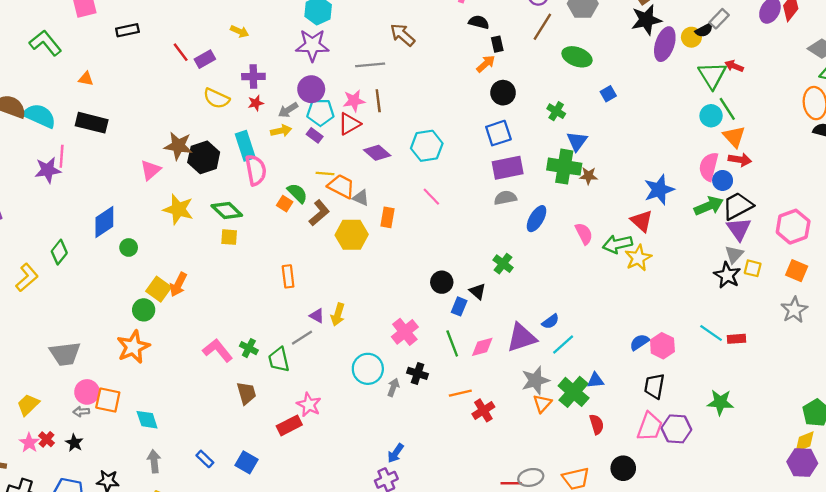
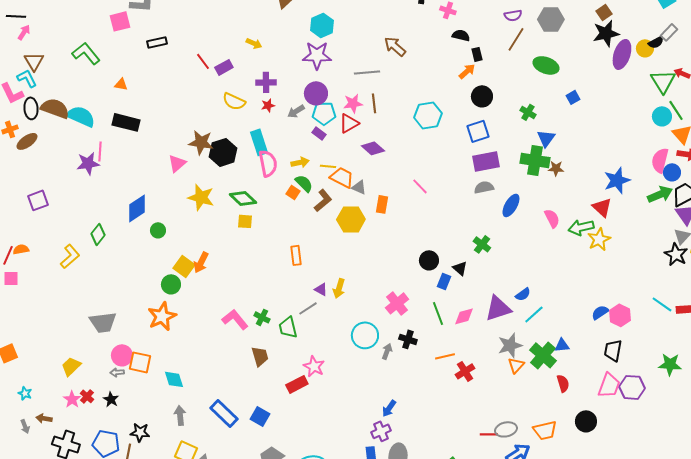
yellow arrow: (281, 131) -> (300, 162), moved
cyan hexagon: (427, 146) -> (428, 115), moved
blue rectangle: (205, 459) -> (224, 413), size x1.8

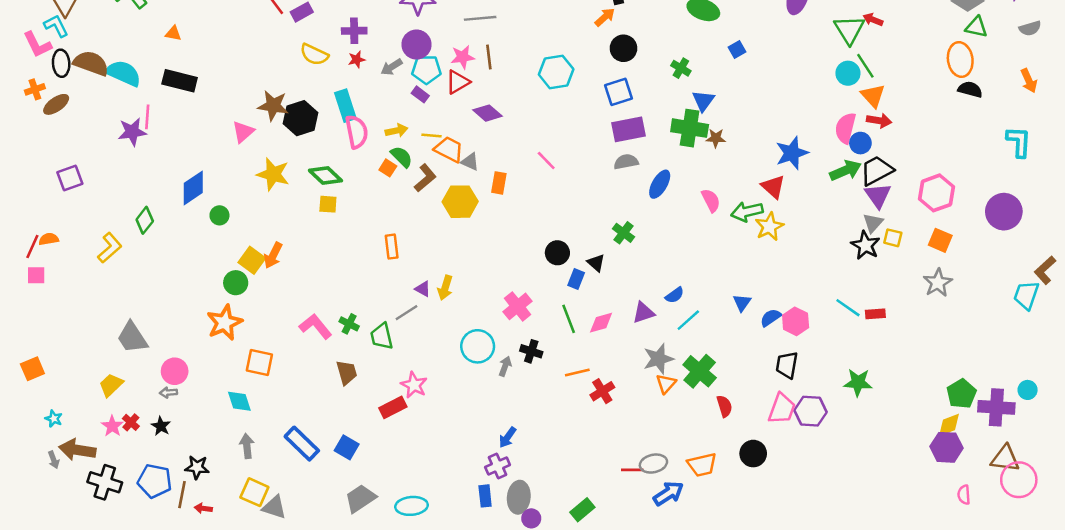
purple triangle: (498, 308) -> (643, 313), size x0.7
gray trapezoid: (103, 322) -> (132, 338), moved, turned 64
blue triangle: (562, 345) -> (742, 303), moved, turned -49
orange square: (140, 362) -> (259, 363), moved
brown arrow: (44, 418) -> (77, 450), size x1.8

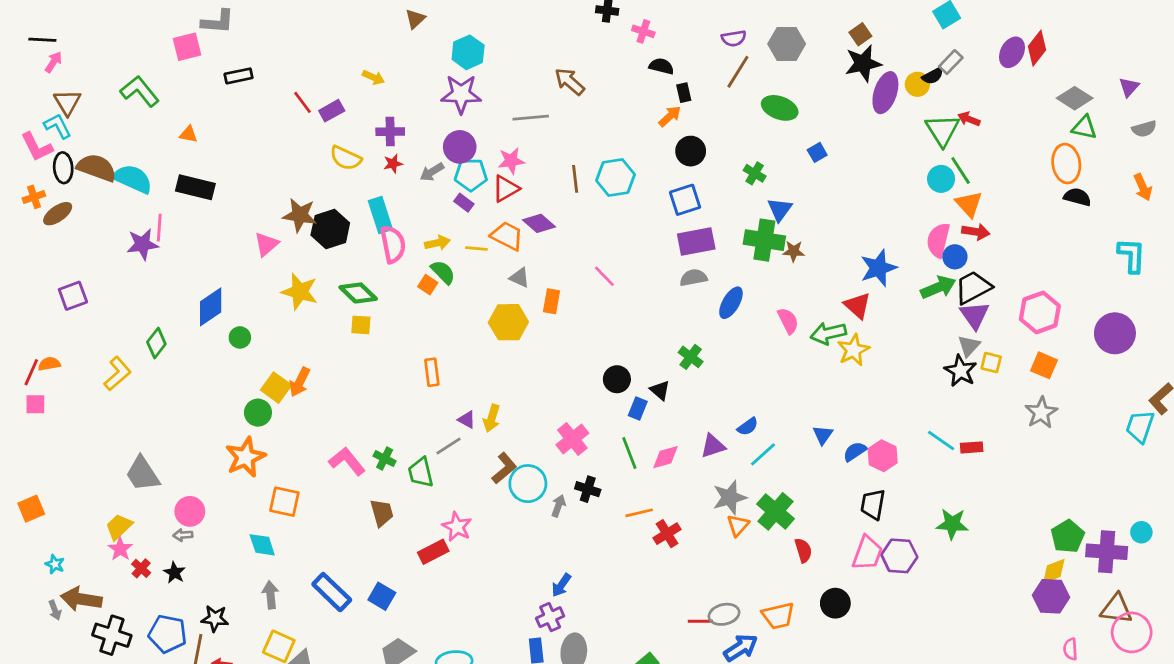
brown line: (489, 57) -> (575, 179), moved
orange trapezoid: (449, 149) -> (507, 236), moved
brown L-shape: (425, 178) -> (504, 468), moved
pink star: (112, 426) -> (120, 549), moved

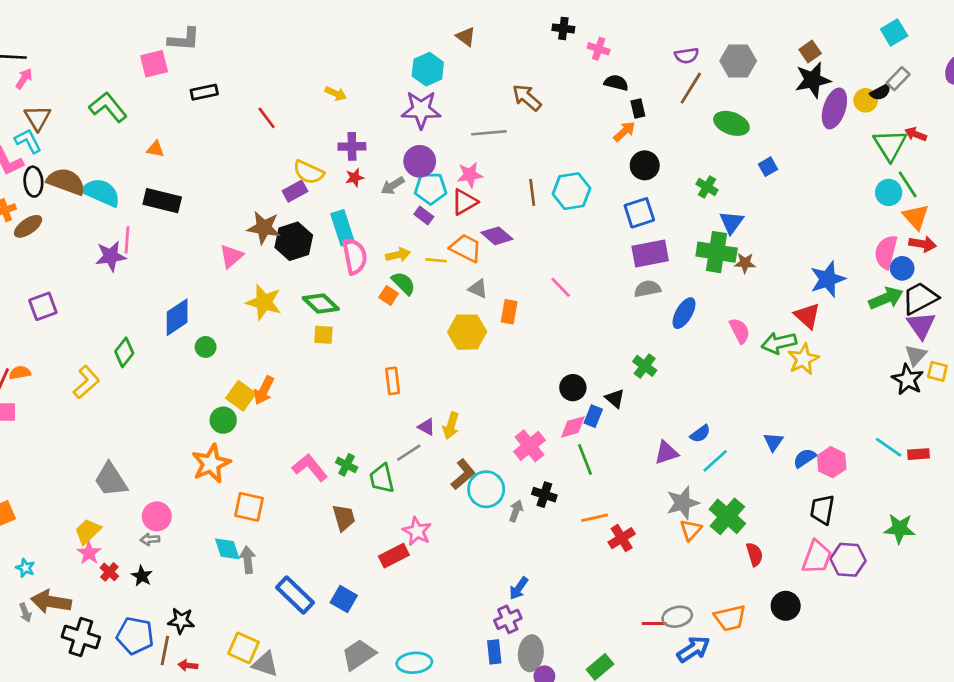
brown triangle: (415, 19) -> (466, 37), moved, turned -40
purple rectangle: (332, 111) -> (295, 191), moved
pink diamond: (666, 457) -> (573, 427), moved
gray arrow: (270, 595) -> (248, 560), moved

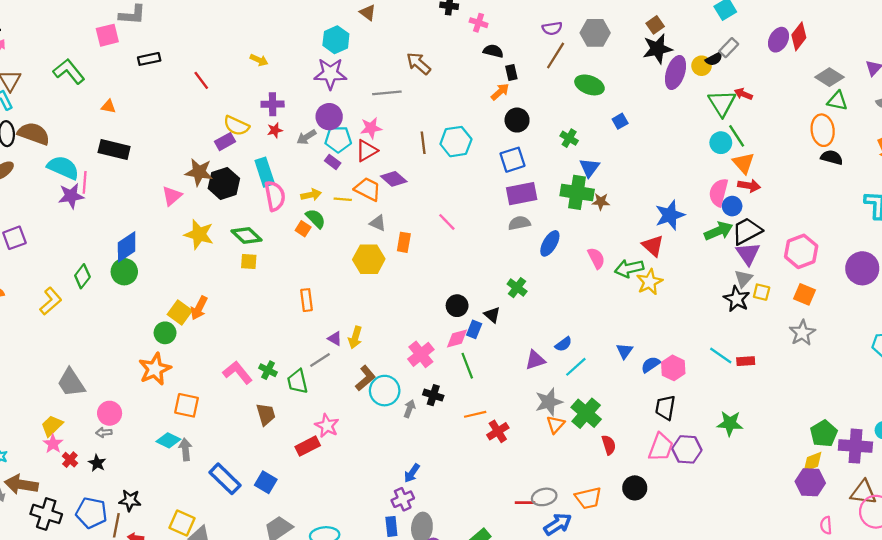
cyan semicircle: (101, 192) -> (63, 168), moved
green circle: (206, 347) -> (124, 272), moved, size x1.5
cyan diamond: (227, 549) -> (168, 440), turned -45

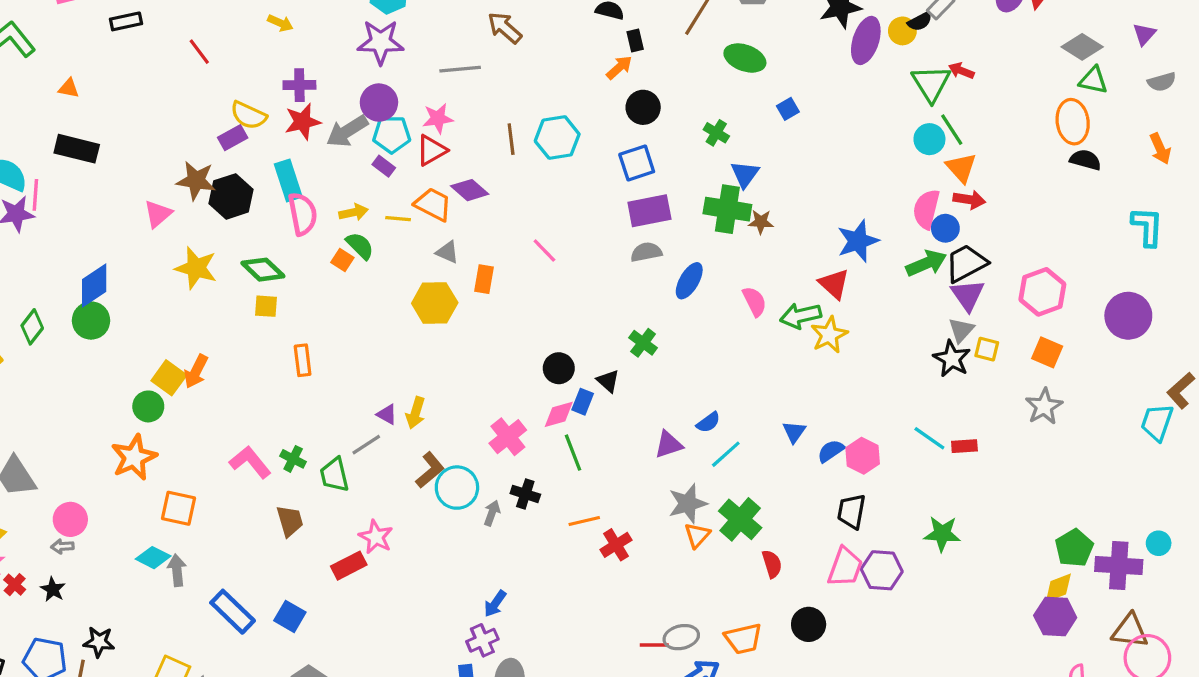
red star: (275, 130) -> (303, 122), size x1.6
gray arrow: (307, 137) -> (347, 131), size x1.5
orange rectangle: (307, 300) -> (303, 360), moved

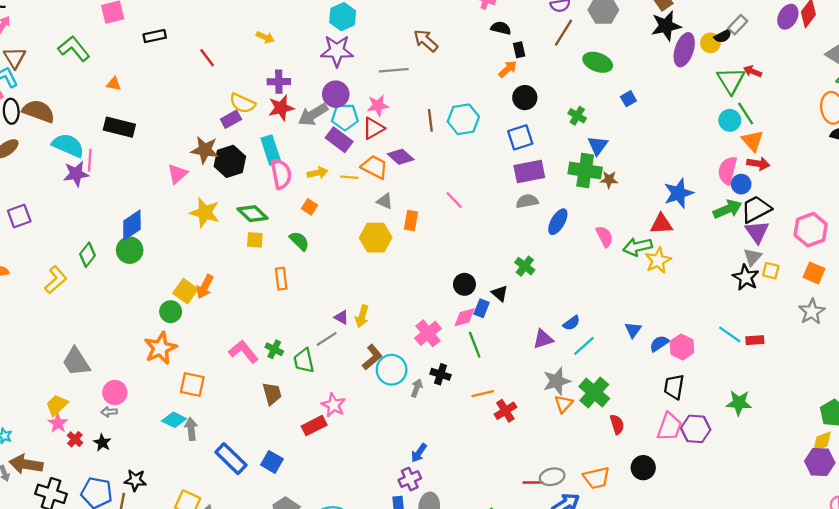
purple rectangle: (384, 166) -> (339, 140), size x1.6
green semicircle: (360, 246) -> (299, 241), moved
red triangle: (834, 284) -> (661, 224), turned -45

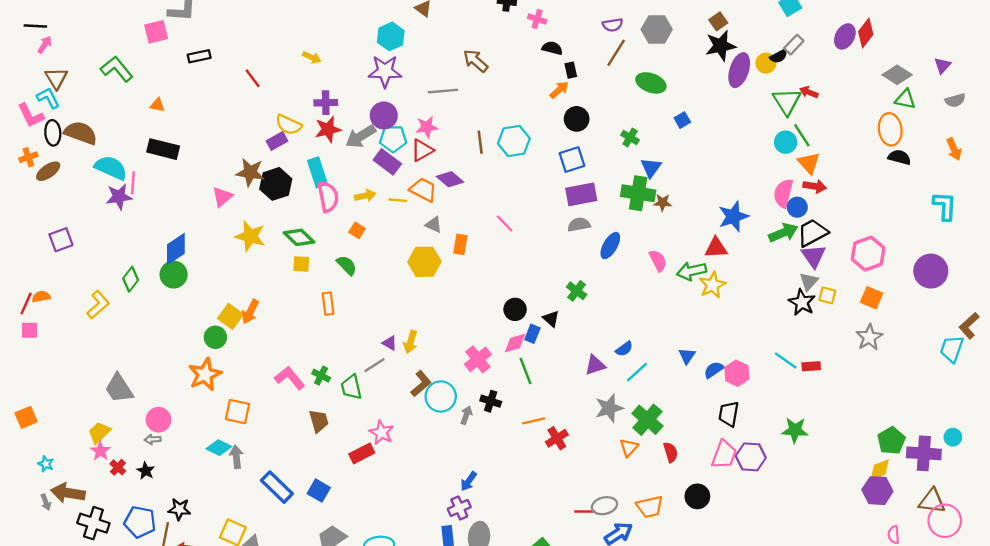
orange triangle: (564, 404) -> (629, 448), moved

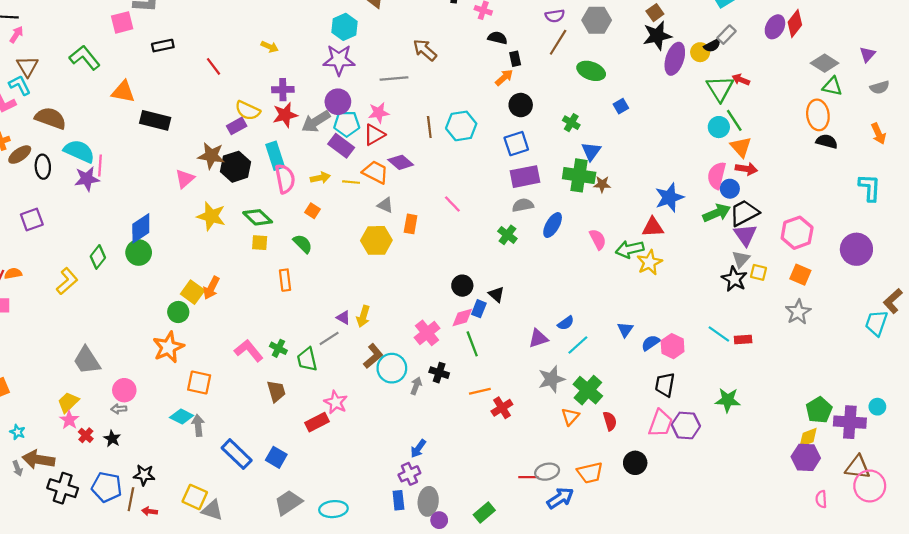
orange triangle: (157, 105) -> (123, 92), size x1.6
black ellipse: (53, 133) -> (43, 167), moved
black rectangle: (163, 149) -> (155, 120), moved
green cross: (577, 291) -> (507, 235), moved

